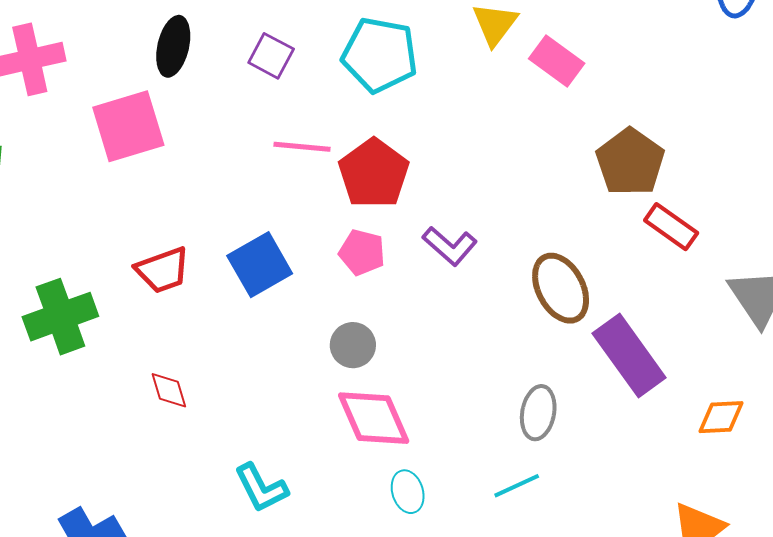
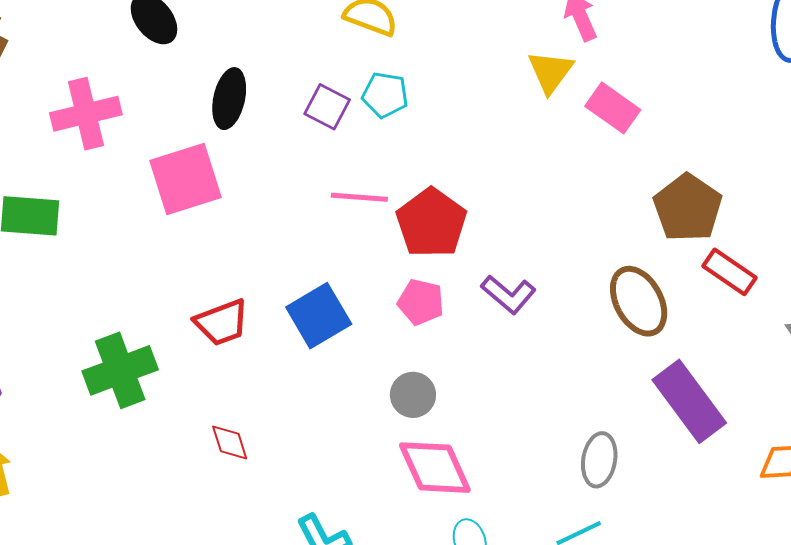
cyan pentagon: (380, 55) -> (385, 95), moved, size x0.6
brown ellipse: (561, 288) -> (639, 301), moved

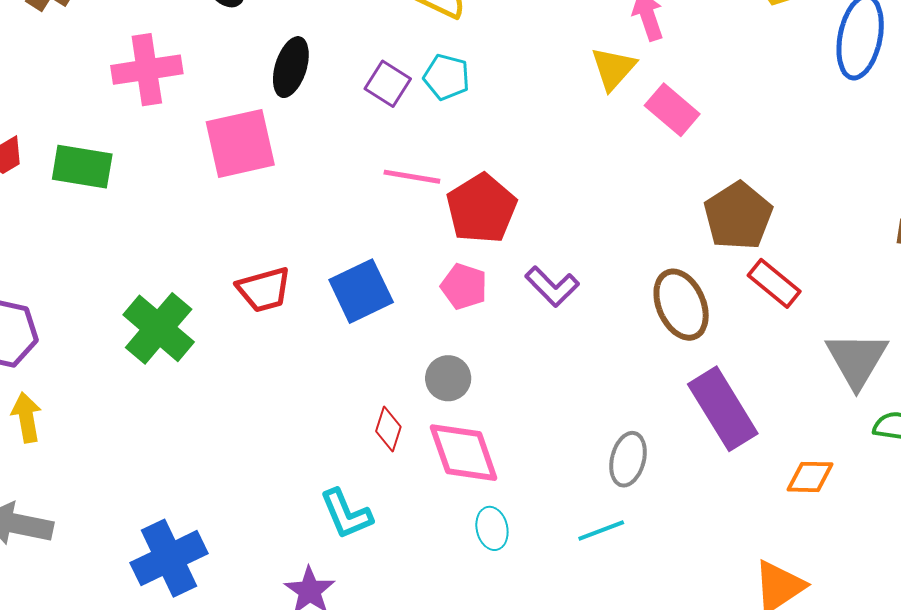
green cross: (120, 370) -> (159, 328), turned -34
red diamond: (230, 443) -> (388, 429), moved, turned 30

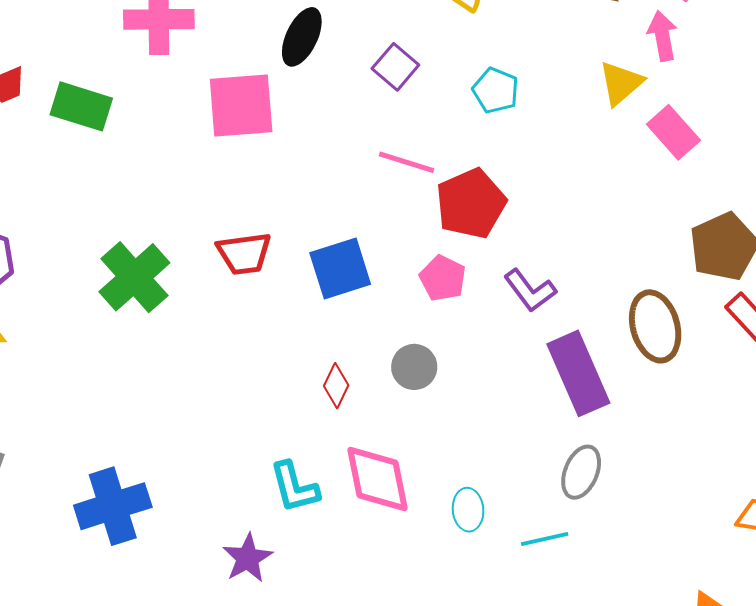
cyan pentagon: (446, 77) -> (496, 90), moved
purple rectangle: (723, 409) -> (578, 373), moved
red diamond: (388, 429) -> (336, 386), moved
pink diamond: (464, 453) -> (378, 479), moved
cyan ellipse: (492, 528) -> (468, 510), moved

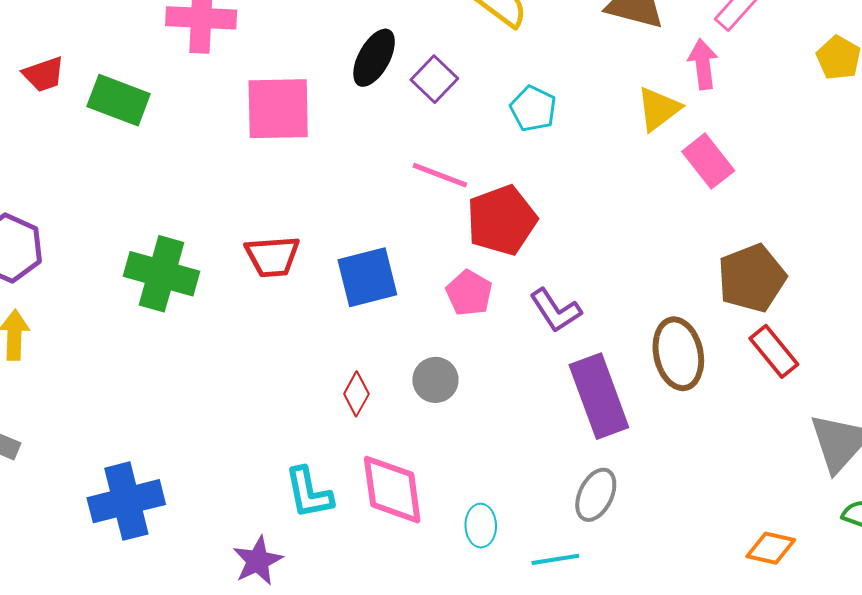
black ellipse: (302, 37) -> (374, 58), moved
green cross: (134, 277) -> (162, 274), turned -36

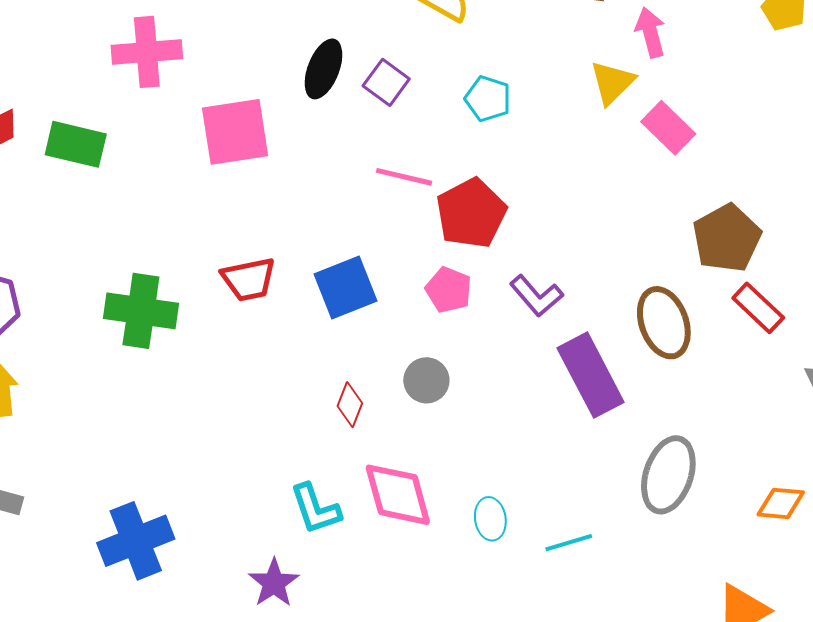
gray ellipse: (596, 495) -> (668, 475), moved, size x1.4

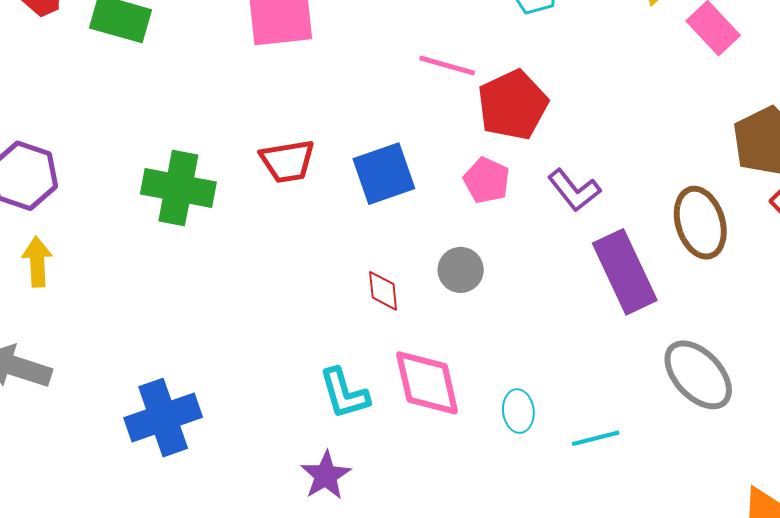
red diamond: (350, 405) -> (383, 291), turned -30
gray ellipse: (668, 475) -> (698, 375), turned -64
purple star: (274, 583) -> (326, 475), moved

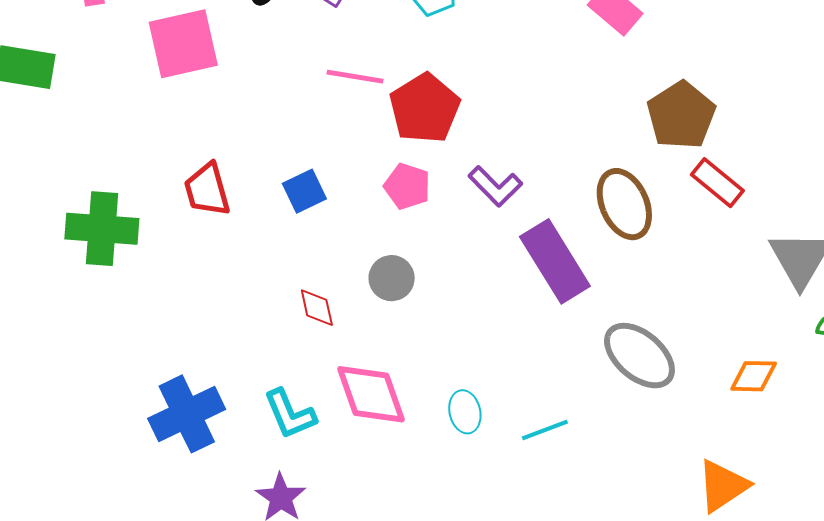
red trapezoid: (287, 161) -> (207, 190), turned 90
blue square: (384, 174) -> (304, 191), size x0.7
blue cross: (163, 418) -> (187, 414), moved

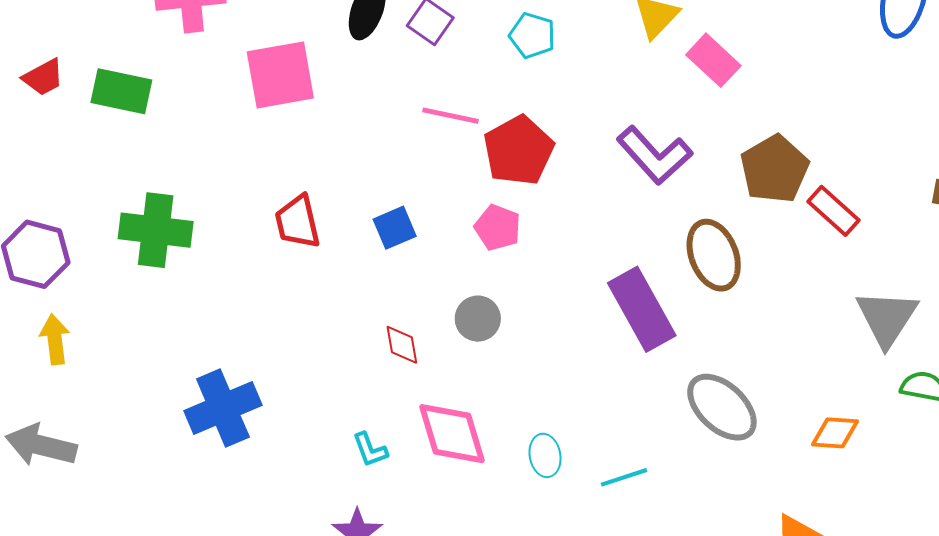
red rectangle: (717, 183) -> (834, 211), moved
purple L-shape: (495, 186) -> (654, 155), moved, size x1.4
green cross: (102, 229) -> (156, 230), moved
blue cross: (187, 414) -> (223, 408), moved
cyan L-shape: (290, 414) -> (370, 450), size x0.7

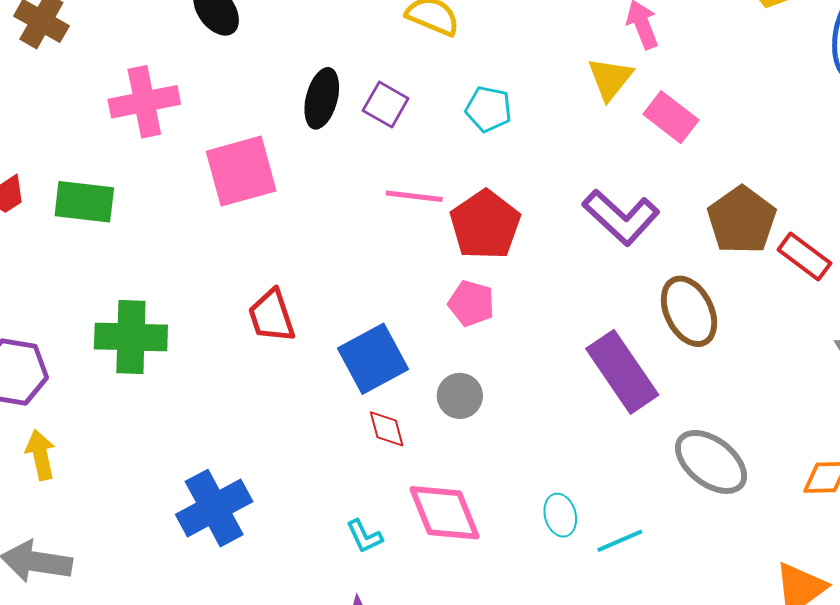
blue square: (395, 228) -> (373, 359), moved, size x1.6
cyan ellipse: (545, 455) -> (560, 515), moved

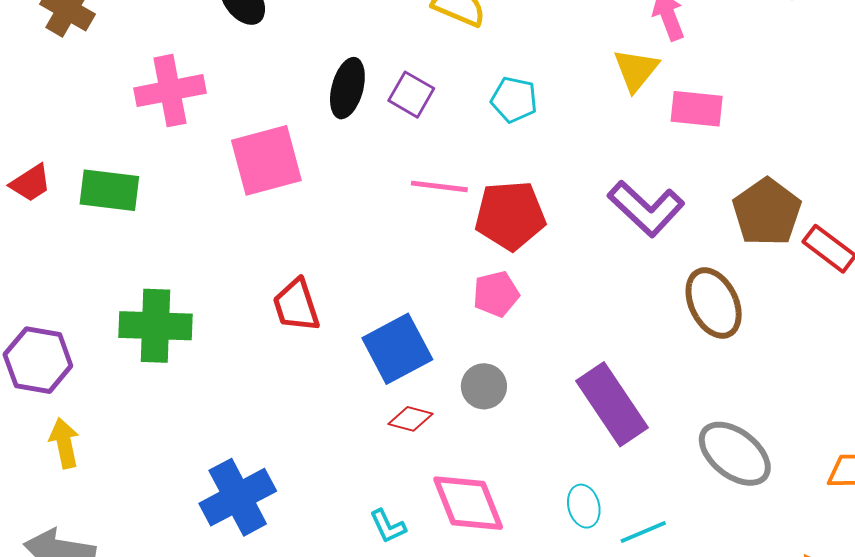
pink rectangle: (671, 117) -> (697, 109), turned -32
red pentagon: (485, 225) -> (510, 215), turned 30
pink pentagon: (471, 303) -> (496, 294), turned -30
purple rectangle: (622, 372) -> (612, 404), moved
red diamond: (387, 429) -> (411, 419), turned -60

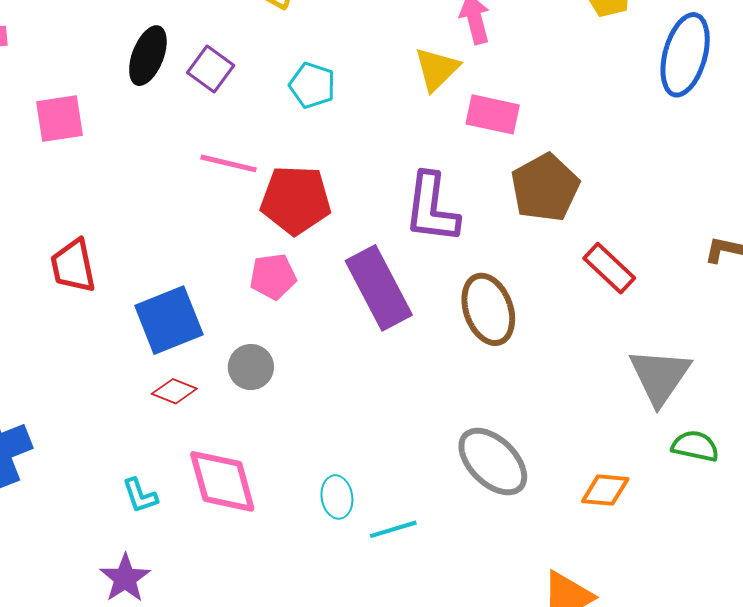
pink square: (266, 160) -> (59, 119), size x0.7
purple L-shape: (646, 209) -> (432, 208), turned 48
brown pentagon: (767, 212) -> (545, 188), moved
purple rectangle: (612, 404) -> (379, 288), moved

